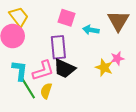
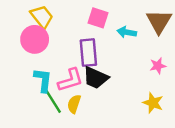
yellow star: (104, 68) -> (153, 103), moved

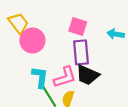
yellow trapezoid: (42, 17) -> (18, 23), moved
pink square: (98, 18) -> (78, 26), moved

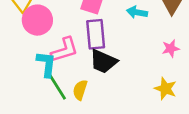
pink L-shape: (65, 77) -> (65, 50), moved

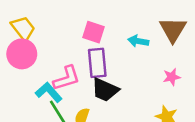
pink circle: (37, 20) -> (22, 54), moved
cyan L-shape: (46, 64) -> (49, 92), turned -48

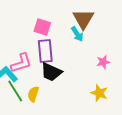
brown triangle: (173, 30) -> (83, 19), moved
cyan arrow: (138, 41) -> (77, 34), turned -133

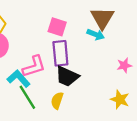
cyan arrow: (77, 34) -> (96, 35), turned -35
yellow semicircle: (33, 94) -> (57, 101), moved

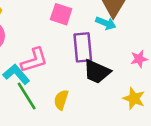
purple rectangle: (60, 53) -> (83, 47), moved
black trapezoid: (67, 76) -> (97, 72), moved

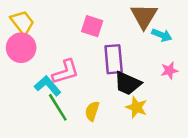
cyan arrow: (106, 23) -> (162, 35), moved
yellow star: (134, 99) -> (136, 107), moved

